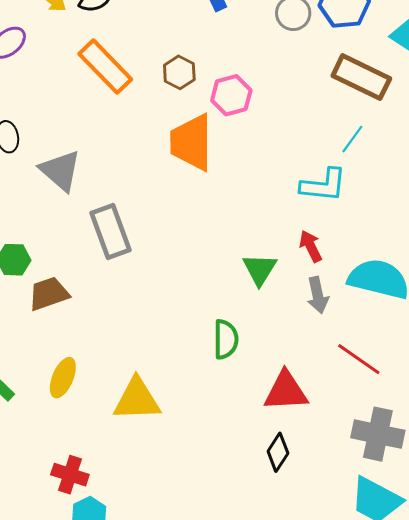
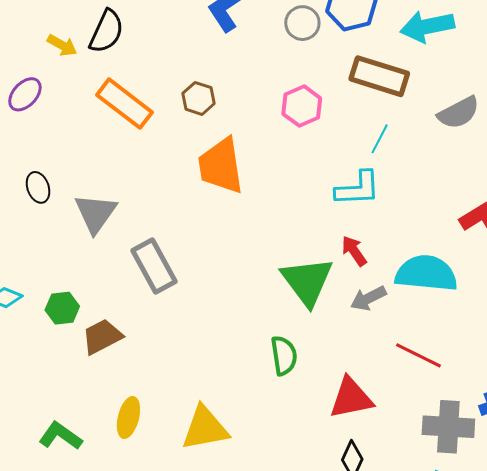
pink hexagon: (231, 95) -> (302, 106), moved
gray triangle: (60, 171) -> (96, 213), turned 33
green triangle: (260, 269) -> (307, 281), size x1.5
gray arrow: (318, 295) -> (368, 298), turned 84

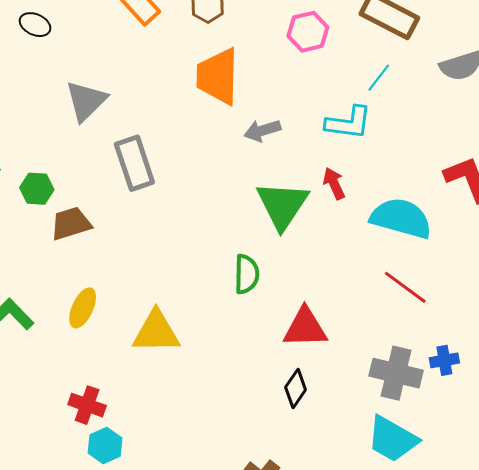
black ellipse: (38, 187) -> (35, 25), moved, turned -56
gray arrow: (368, 298) -> (262, 131), moved
red line: (418, 355) -> (405, 287), moved

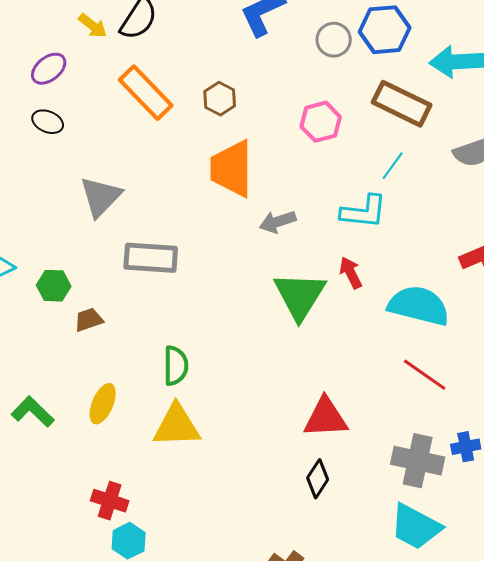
gray rectangle: (134, 163) -> (151, 258), turned -66
brown trapezoid: (71, 224) -> (89, 320), size x0.7
green semicircle: (247, 274) -> (176, 366), moved

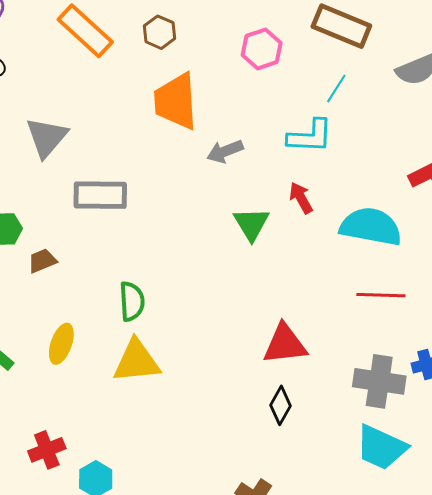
green triangle: (300, 296) -> (251, 224), size x0.7
red line: (425, 375) -> (381, 295), turned -30
red cross: (110, 501) -> (47, 450), moved, turned -36

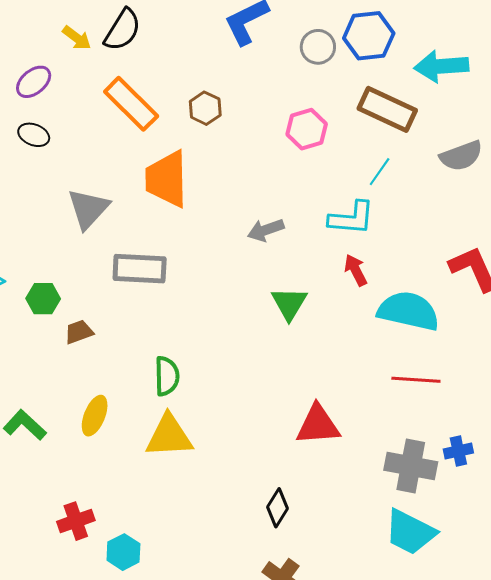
orange trapezoid: (176, 101) -> (167, 179), moved
red arrow: (301, 198) -> (356, 270), moved
black diamond: (281, 405) -> (278, 508), moved

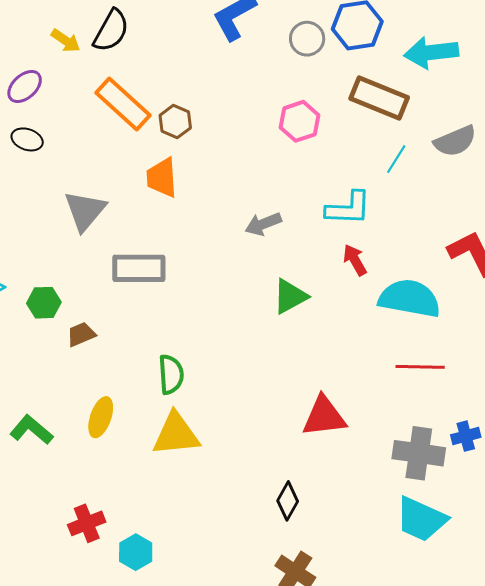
brown hexagon: (205, 108) -> (175, 122), moved
cyan line: (380, 172) -> (396, 159), moved
orange trapezoid: (167, 179) -> (162, 178), size x0.7
green triangle: (289, 303) -> (290, 296), turned 33

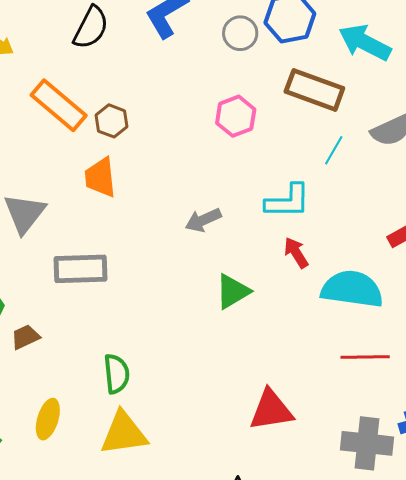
black semicircle: (111, 31) -> (91, 28), moved
cyan arrow: (431, 52) -> (365, 42), turned 36

